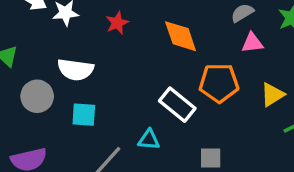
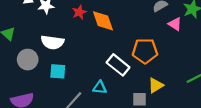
orange diamond: (181, 36) -> (103, 21), moved
pink triangle: (252, 43) -> (175, 24), moved, turned 40
yellow triangle: (272, 95) -> (156, 85), moved

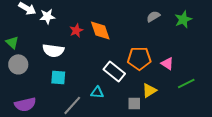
red star: (79, 12) -> (76, 30), moved
pink triangle: (175, 24) -> (167, 63), moved
gray circle: (28, 60) -> (18, 64), moved

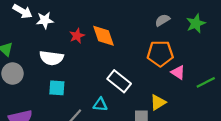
orange pentagon: (139, 58) -> (160, 54), moved
green line: (186, 83) -> (206, 82), moved

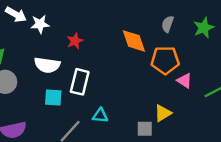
gray semicircle: (162, 20) -> (168, 24), turned -40
orange diamond: (104, 36) -> (134, 41), moved
white rectangle: (119, 81) -> (80, 82), moved, turned 65

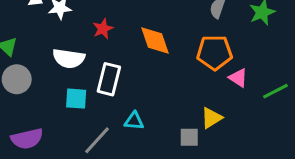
orange diamond: (134, 41) -> (155, 41), moved

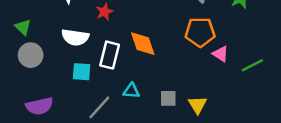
orange diamond: (155, 41) -> (143, 44), moved
yellow triangle: (211, 118) -> (198, 105), moved, turned -30
gray square: (189, 137) -> (168, 98), moved

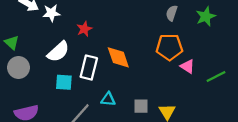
white semicircle: (75, 37) -> (58, 52), turned -50

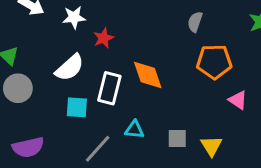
white star: (51, 13) -> (74, 17), moved
gray semicircle: (172, 13) -> (195, 22), moved
pink triangle: (188, 66) -> (238, 100), moved

